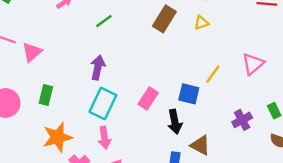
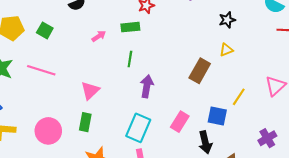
brown rectangle: (164, 19) -> (200, 71), moved
green line: (104, 21) -> (130, 59), moved, turned -42
pink triangle: (32, 52) -> (90, 91), moved
purple arrow: (98, 67) -> (147, 86), moved

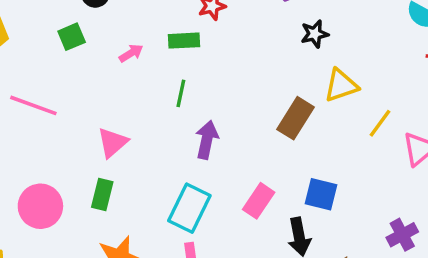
black star: (227, 20) -> (315, 34), moved
green square: (45, 30) -> (72, 37), moved, turned 35
yellow triangle: (226, 50) -> (341, 85), size x1.5
yellow line: (239, 97) -> (380, 123), moved

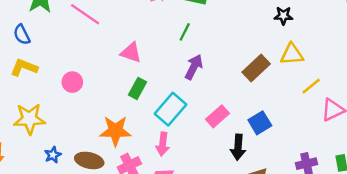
pink triangle: (113, 143) -> (131, 53), turned 45
green rectangle: (102, 194) -> (138, 88), moved
blue square: (321, 194) -> (260, 123), turned 30
pink circle: (40, 206) -> (72, 82), size x0.7

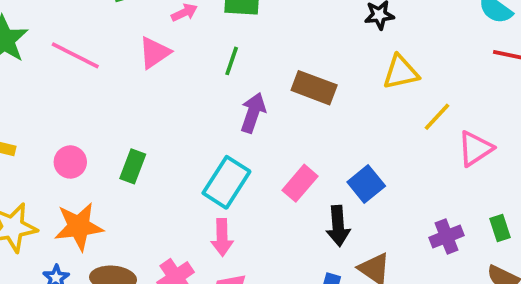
pink triangle: (131, 53) -> (154, 53), moved, turned -45
brown rectangle: (256, 68) -> (314, 88), moved, turned 72
green rectangle: (138, 88) -> (133, 166), moved
orange star: (115, 131) -> (79, 226), moved

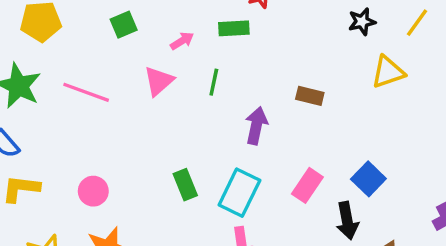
green line: (232, 61) -> (214, 82), moved
brown rectangle: (314, 88) -> (310, 96), size x0.7
yellow line: (437, 117) -> (417, 23), moved
green rectangle: (133, 166) -> (185, 185), moved, turned -36

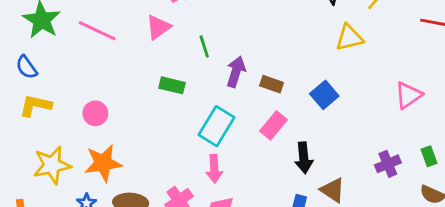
green line: (214, 82) -> (204, 47), moved, turned -35
brown rectangle: (310, 96) -> (272, 84), moved
blue square: (368, 179) -> (324, 95), moved
green rectangle: (185, 185) -> (172, 85), moved, turned -60

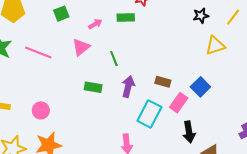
purple arrow: (236, 72) -> (128, 87), moved
pink rectangle: (273, 125) -> (179, 103), moved
cyan rectangle: (217, 126) -> (149, 114), moved

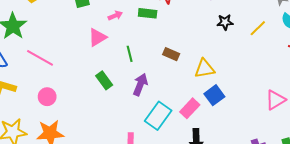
yellow triangle: (215, 46) -> (205, 69), moved
pink line: (38, 52) -> (40, 58), moved
brown rectangle: (163, 82) -> (171, 54), moved
green rectangle: (93, 87) -> (104, 80), turned 36

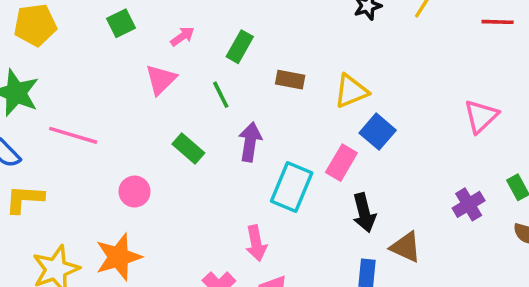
green rectangle: (148, 13) -> (240, 47), moved, turned -54
pink circle: (47, 97) -> (135, 192), moved

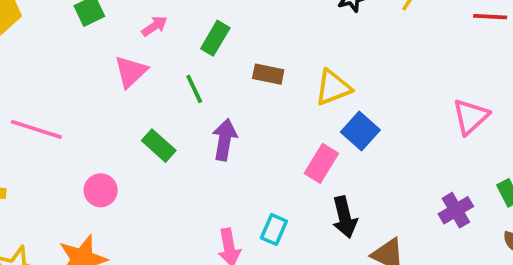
cyan rectangle: (292, 187) -> (274, 229), moved, size x0.6

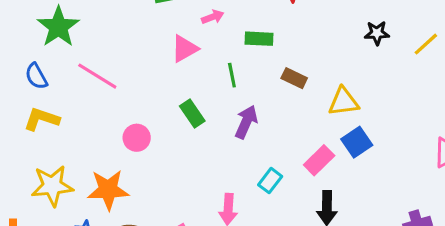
green rectangle: (215, 38) -> (259, 39), turned 48
cyan rectangle: (274, 229) -> (270, 181), moved

